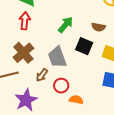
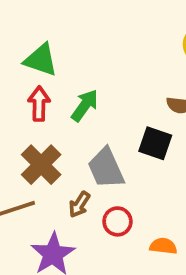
green arrow: (66, 25) -> (85, 105), moved
orange semicircle: (76, 100) -> (163, 246), moved

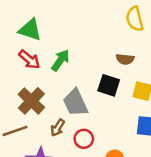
red arrow: (39, 104) -> (29, 60), turned 130

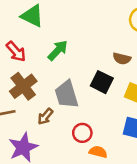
red arrow: (29, 60) -> (16, 52), moved
red circle: (84, 139) -> (82, 133), moved

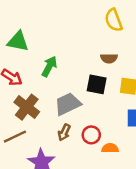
gray trapezoid: (66, 94) -> (68, 104), turned 96
brown arrow: (45, 116) -> (64, 132), moved

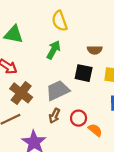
yellow semicircle: (114, 20) -> (60, 21), moved
green arrow: (49, 66) -> (54, 50), moved
orange semicircle: (110, 148) -> (95, 130), turned 40

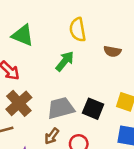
brown semicircle: (95, 50) -> (112, 51), moved
black square: (84, 73) -> (93, 109), moved

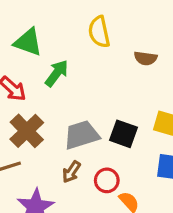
green arrow: (65, 61) -> (57, 73), moved

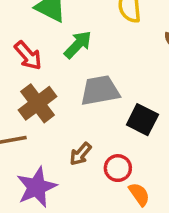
gray trapezoid: (82, 135) -> (100, 91), moved

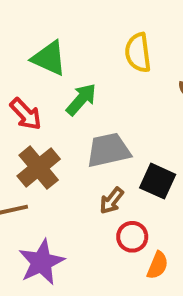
brown arrow: (81, 154) -> (112, 201), moved
orange semicircle: (139, 194) -> (158, 265), turned 60

